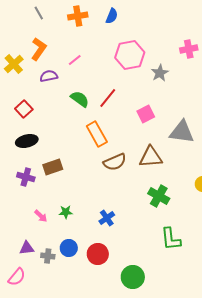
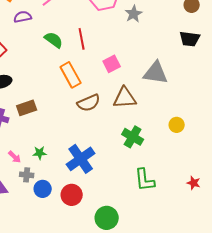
red line: (108, 98) -> (82, 39), turned -50
pink square: (146, 114) -> (112, 64), moved
blue cross: (107, 218) -> (81, 159), size x1.8
gray cross: (48, 256) -> (27, 175), moved

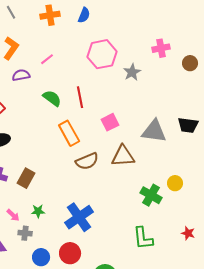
black trapezoid: (190, 39) -> (188, 125), moved
brown rectangle: (27, 108) -> (26, 178), moved, turned -42
green cross: (133, 137) -> (151, 195), moved
red star: (194, 183) -> (188, 233), moved
blue circle: (43, 189) -> (41, 257), moved

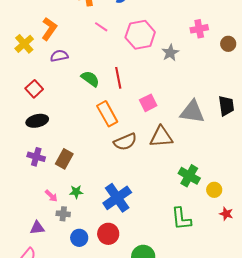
pink line: (47, 59) -> (101, 27), moved, turned 72
black trapezoid: (188, 125) -> (226, 106), turned -105
yellow circle: (175, 183) -> (214, 190), moved

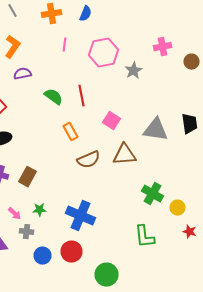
pink line: (101, 27) -> (64, 45), turned 64
pink square: (148, 103) -> (112, 121), turned -30
orange rectangle: (107, 114) -> (70, 132), size x0.7
blue cross: (117, 198) -> (80, 216), turned -32

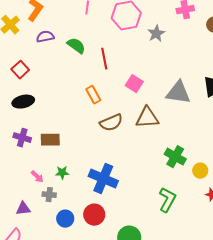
green semicircle: (54, 97) -> (76, 46), moved
brown rectangle: (28, 177) -> (50, 140), turned 60
green L-shape: (144, 237) -> (167, 200), turned -145

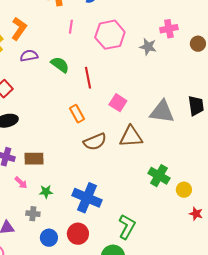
gray star: (156, 34) -> (148, 47), moved, turned -30
pink arrow: (37, 177) -> (21, 183), moved
green L-shape: (167, 200) -> (127, 227), moved

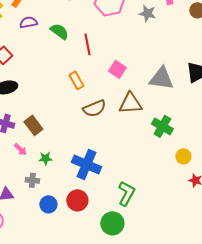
brown rectangle: (34, 159) -> (33, 125), turned 54
green cross: (159, 176) -> (162, 126), moved

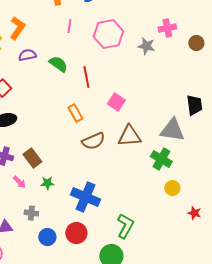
gray triangle: (161, 78) -> (172, 130), moved
yellow circle: (183, 156) -> (172, 188), moved
green star: (45, 158) -> (47, 183), moved

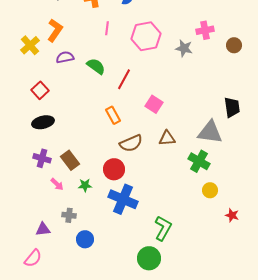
red line: (86, 77) -> (124, 79), turned 40
brown triangle: (129, 136) -> (167, 138), size x0.7
red circle: (76, 233) -> (114, 169), moved

